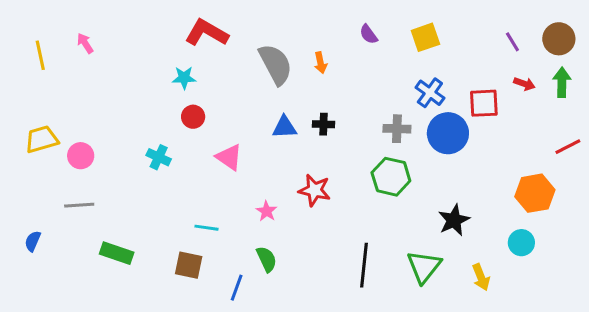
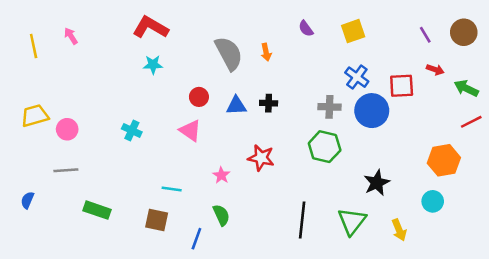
red L-shape: (207, 33) -> (150, 27), moved
green arrow: (562, 82) -> (466, 88), moved, turned -65
red circle: (193, 117) -> (199, 97), moved

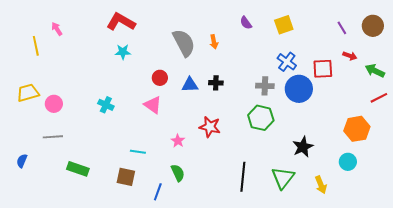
yellow line: (34, 46) -> (36, 46), moved

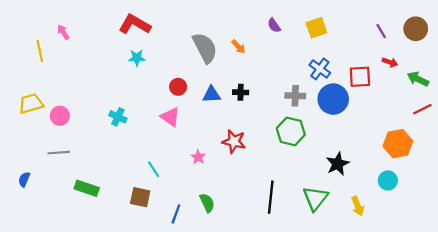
orange arrow: (214, 42) -> (238, 47), turned -32
cyan line: (138, 152) -> (154, 169), turned 49
green semicircle: (178, 173) -> (207, 203), moved

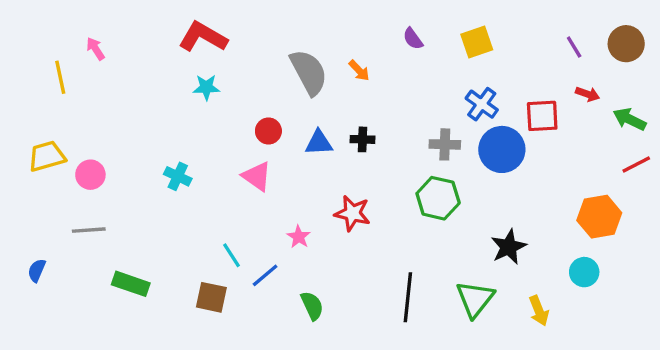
blue line: (176, 214) -> (265, 275), moved, turned 30

